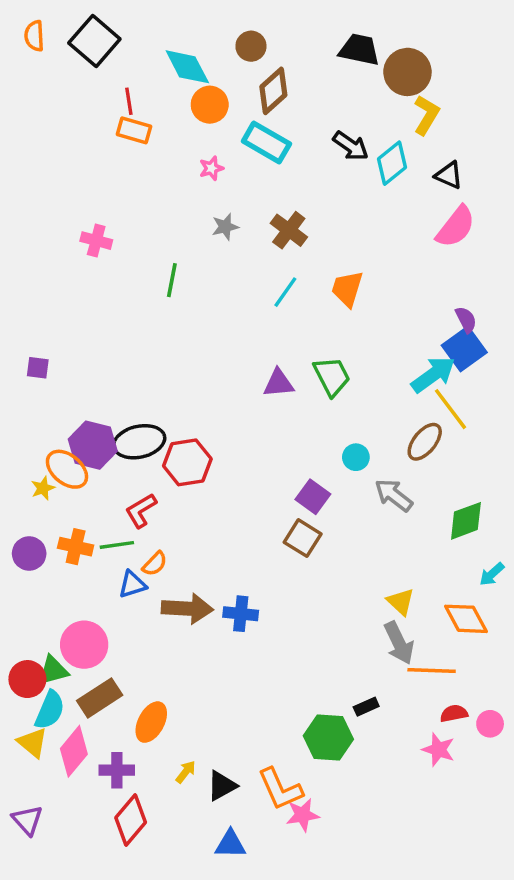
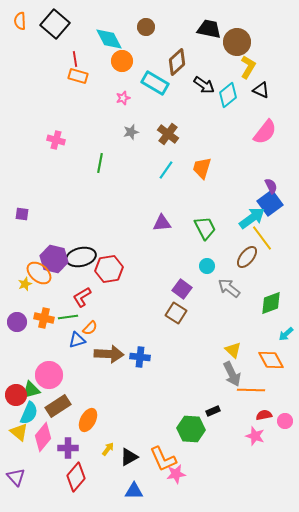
brown diamond: (273, 91) -> (177, 62), moved
black triangle: (449, 175) -> (261, 90), moved
green trapezoid: (332, 376) -> (205, 228), moved

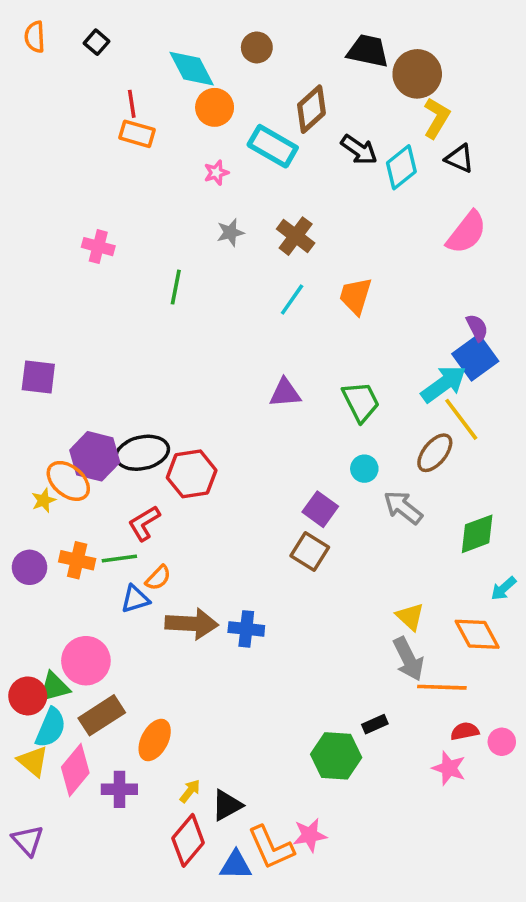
black square: (55, 24) -> (96, 42), size x0.5
purple square: (22, 214) -> (38, 377), size x1.5
orange L-shape: (163, 459) -> (271, 847), moved
red diamond: (76, 477) -> (188, 840), moved

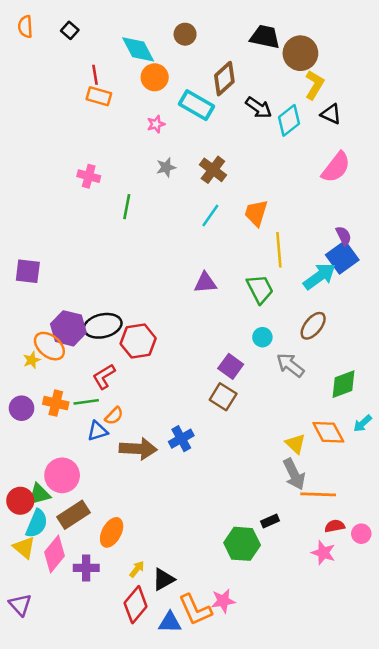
pink cross: (98, 247) -> (89, 176), moved
yellow line: (461, 419) -> (279, 250), moved, turned 32
blue cross: (246, 629) -> (181, 439), moved, turned -35
orange diamond: (477, 634) -> (328, 432), moved

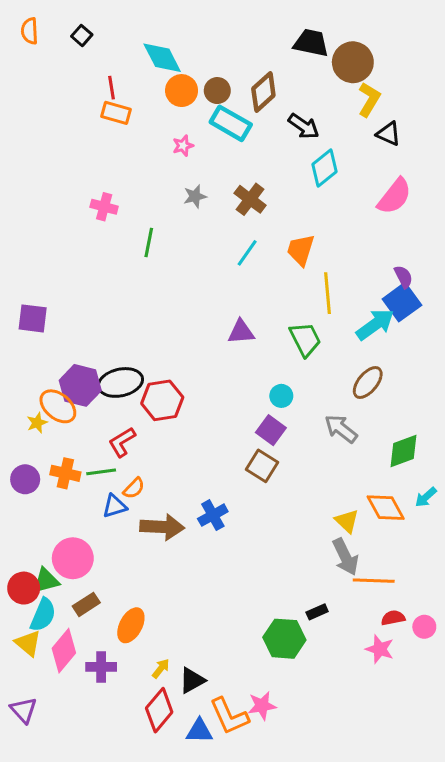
brown circle: (185, 34) -> (217, 91), moved
cyan diamond: (289, 120) -> (325, 168), moved
cyan circle: (262, 337) -> (281, 396), moved
brown rectangle: (73, 515) -> (86, 604), size x0.7

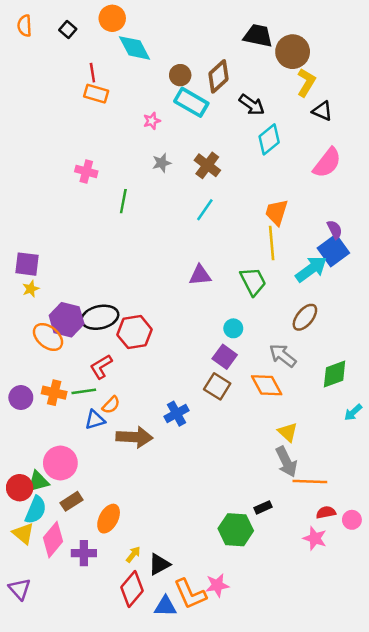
orange circle: (182, 91) -> (112, 18), moved
orange trapezoid: (301, 250) -> (277, 212), moved
yellow star: (37, 423) -> (31, 289), moved
orange diamond: (386, 508) -> (267, 385), moved
blue cross: (213, 515) -> (176, 414), moved

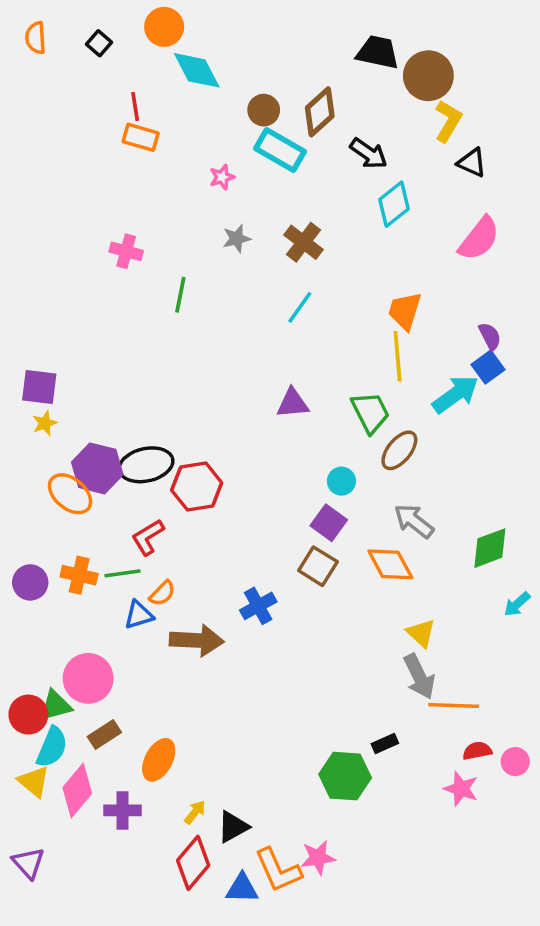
blue square: (333, 251) -> (488, 367), size x0.7
brown ellipse: (305, 317) -> (399, 450), moved

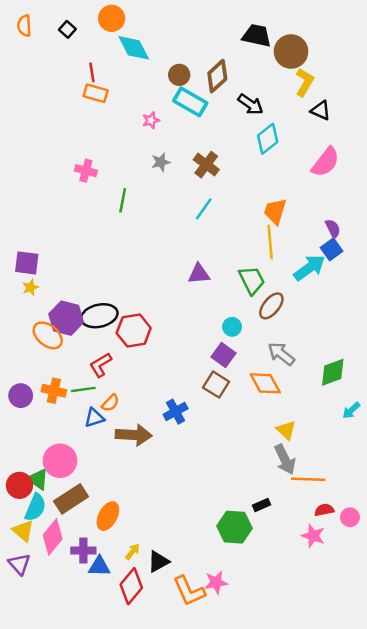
green triangle: (56, 705) -> (38, 479), turned 50
brown rectangle: (104, 734) -> (71, 499), size x1.5
purple triangle: (28, 863) -> (19, 564), moved
blue triangle: (242, 888) -> (99, 566), moved

